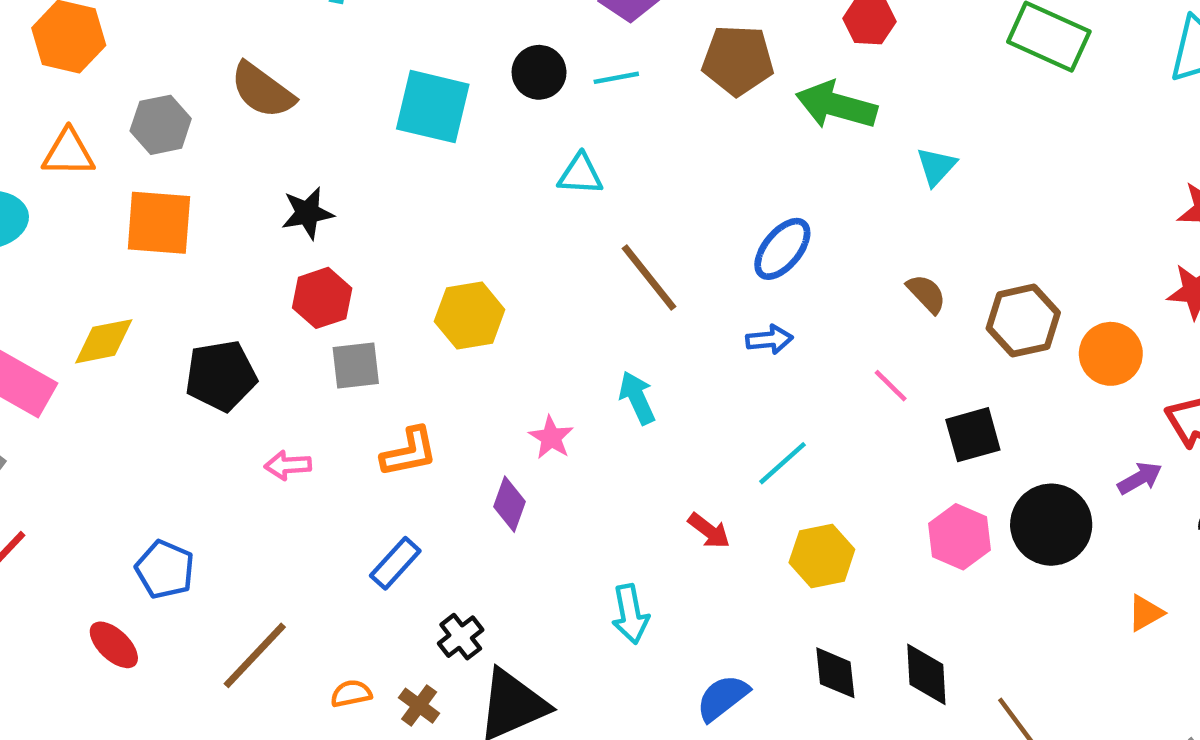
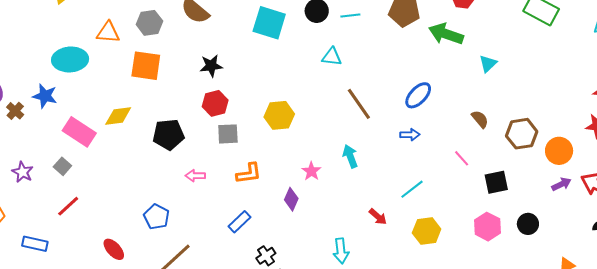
purple arrow: (1140, 478) -> (561, 184), moved
black circle: (1051, 525) -> (528, 224), size x0.6
blue pentagon: (165, 570) -> (157, 217), moved

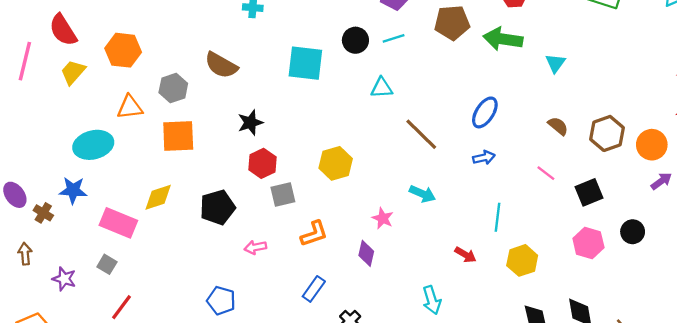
cyan arrow: (350, 156) -> (422, 194), turned 145
cyan line: (412, 189) -> (497, 217), turned -35

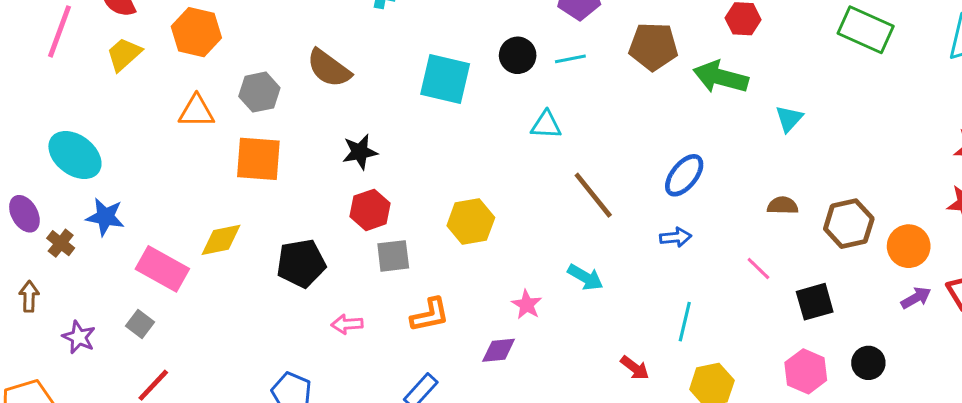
brown semicircle: (558, 126) -> (783, 206), turned -45
cyan ellipse: (93, 145) -> (75, 155), moved, turned 45
purple diamond: (366, 253) -> (499, 350), turned 65

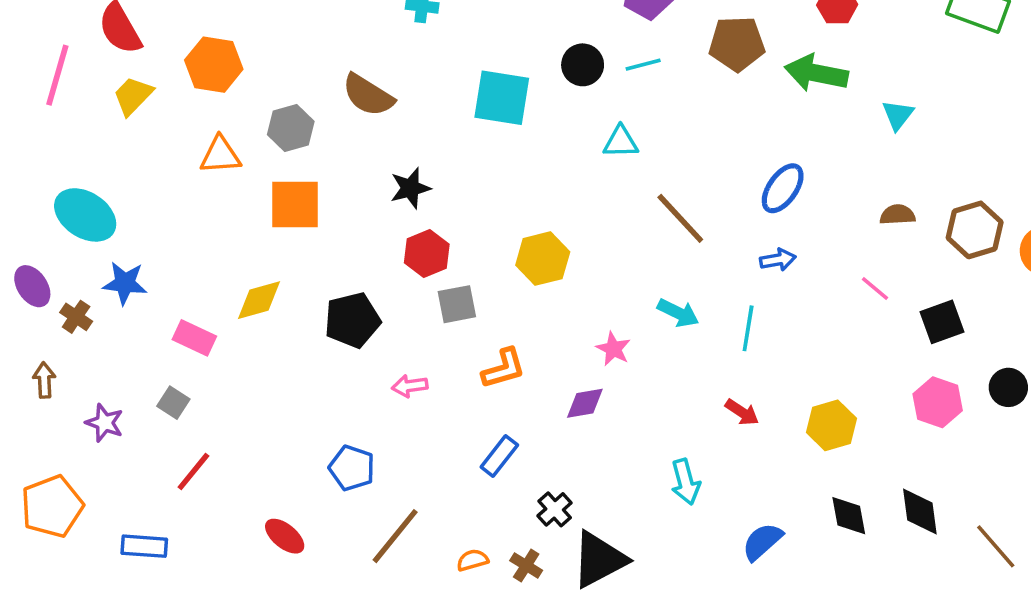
pink rectangle: (162, 269) -> (194, 338), size x0.7
cyan line: (685, 322) -> (748, 328), moved

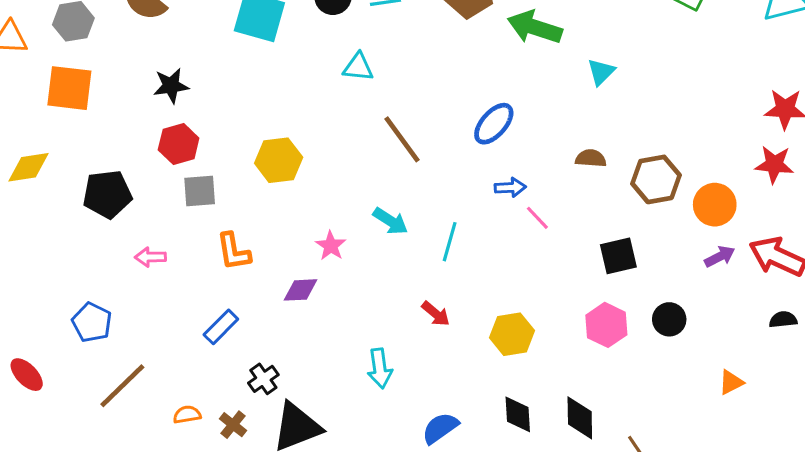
blue arrow: (778, 260) -> (510, 187), moved
pink line: (875, 289) -> (537, 218), moved
orange L-shape: (504, 369) -> (234, 252), turned 90

